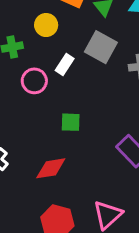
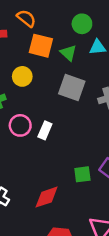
white rectangle: (65, 64) -> (45, 130), moved
green square: (71, 122) -> (82, 174), moved

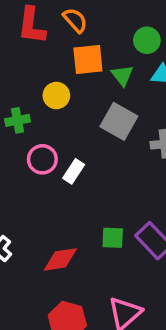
orange square: (41, 46) -> (88, 59), turned -30

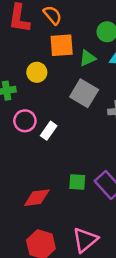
green triangle: (122, 75) -> (88, 58), turned 42

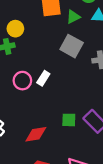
yellow circle: (37, 72) -> (15, 29), moved
pink circle: (25, 121) -> (22, 81), moved

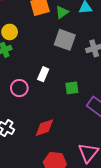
pink circle: (22, 81) -> (19, 88), moved
green square: (69, 120) -> (72, 88), moved

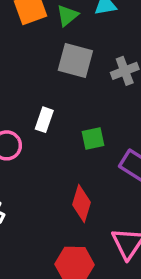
red diamond: (44, 128) -> (82, 204), moved, turned -50

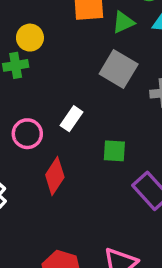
red diamond: (82, 204) -> (55, 176), moved

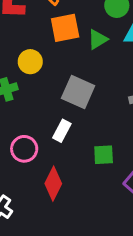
yellow circle: (30, 38) -> (30, 62), moved
gray square: (119, 69) -> (78, 92), moved

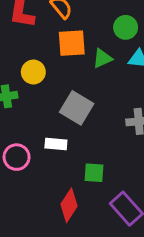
white rectangle: (62, 131) -> (56, 144), turned 60
red diamond: (53, 184) -> (69, 205), moved

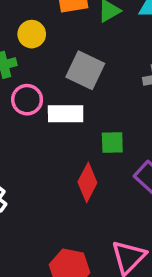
white rectangle: (56, 144) -> (66, 114), size x1.4
pink circle: (17, 157) -> (27, 100), moved

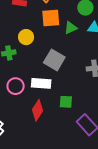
pink circle: (27, 100) -> (16, 86), moved
red diamond: (87, 182) -> (38, 110), moved

